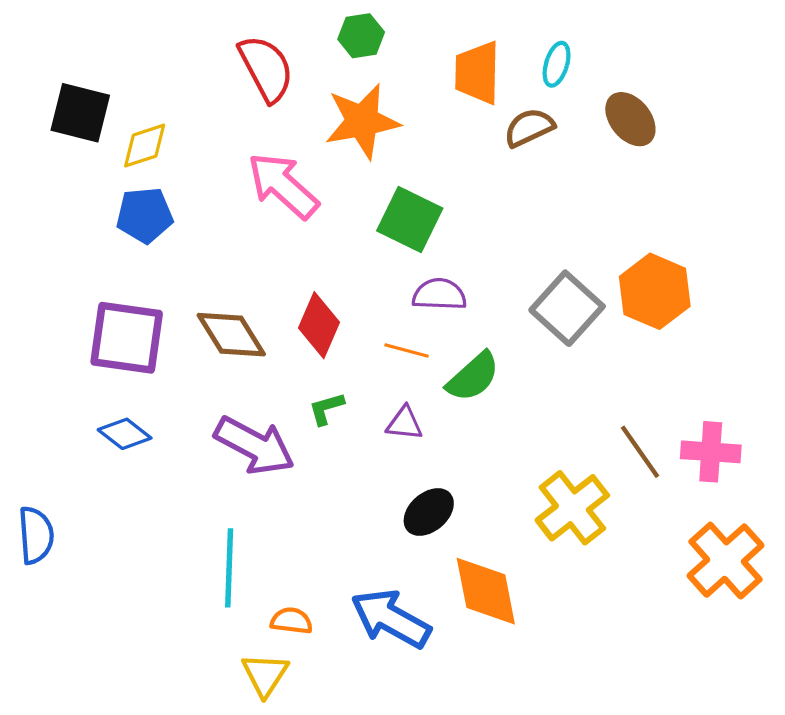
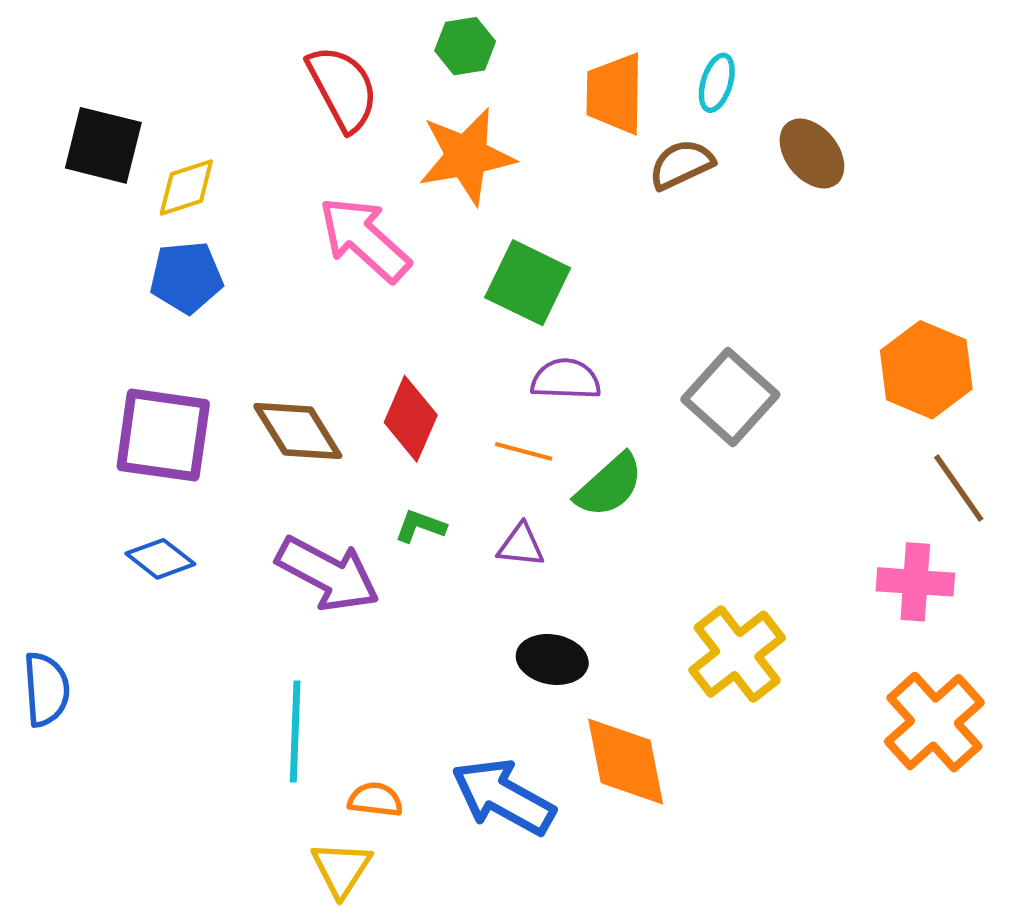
orange hexagon: (655, 291) -> (926, 370), moved
green L-shape: (326, 408) -> (420, 526), turned 36
brown line: (640, 452) -> (959, 488), moved
black ellipse: (429, 512) -> (552, 659), turned 51

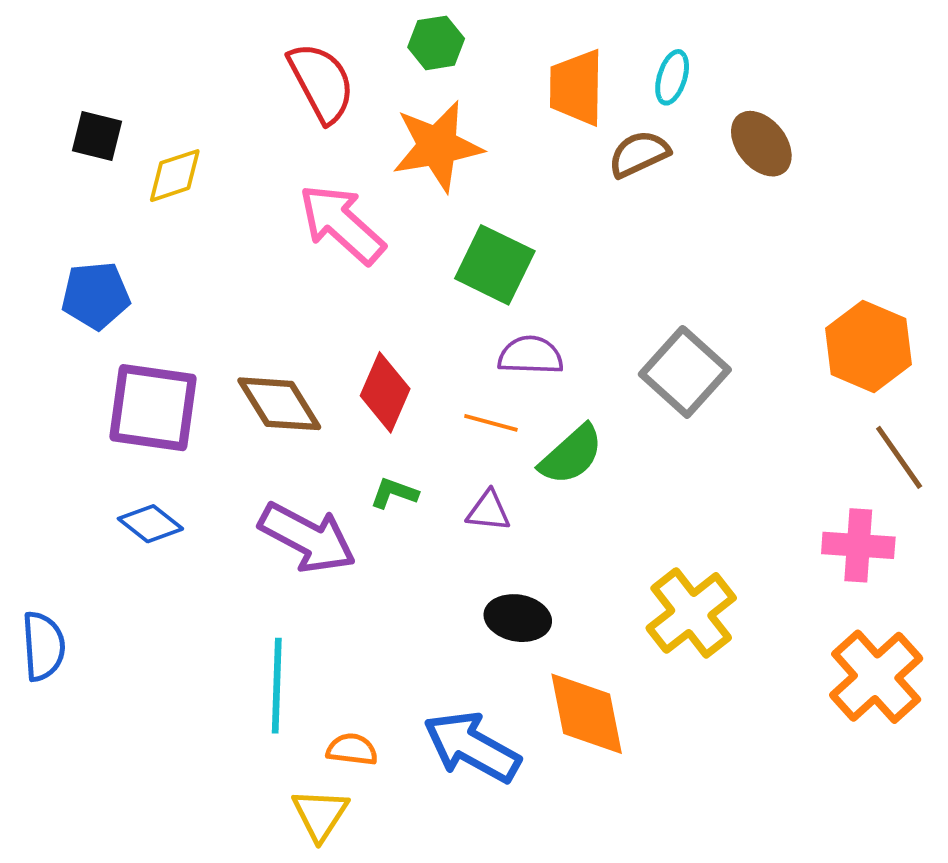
black square: (103, 145) -> (97, 136), size x0.7
blue pentagon: (186, 277) -> (96, 295), moved

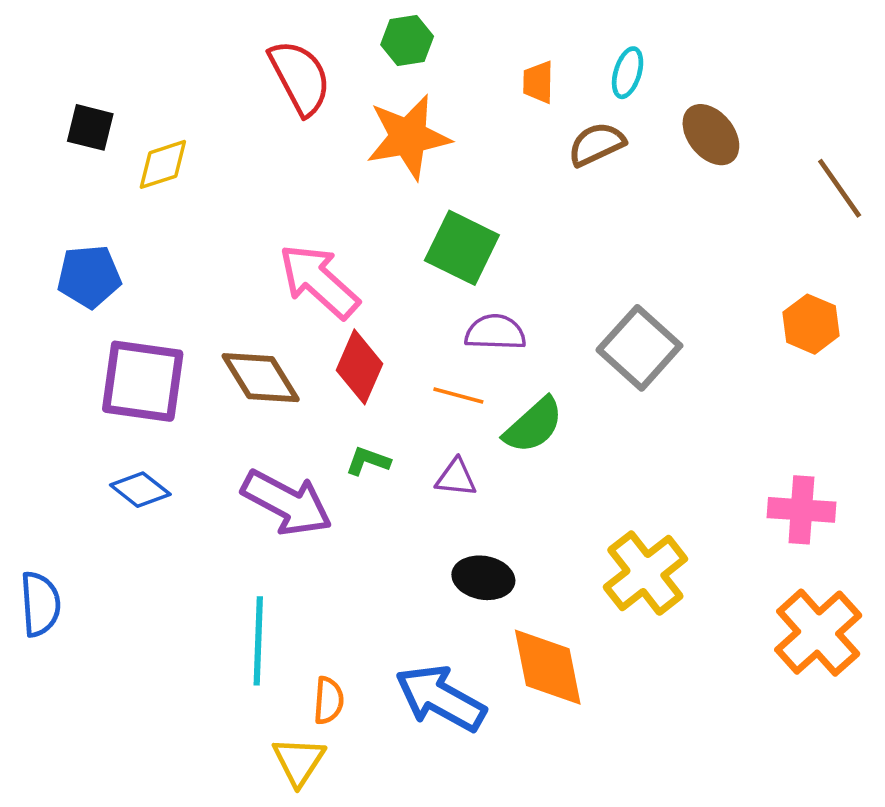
orange trapezoid: (576, 88) -> (538, 82), size x0.6
pink arrow: (342, 224) -> (319, 281), moved
orange hexagon: (868, 346) -> (811, 324), size x0.7
brown line: (899, 457) -> (840, 188), moved
orange semicircle: (352, 749) -> (329, 700), turned 87

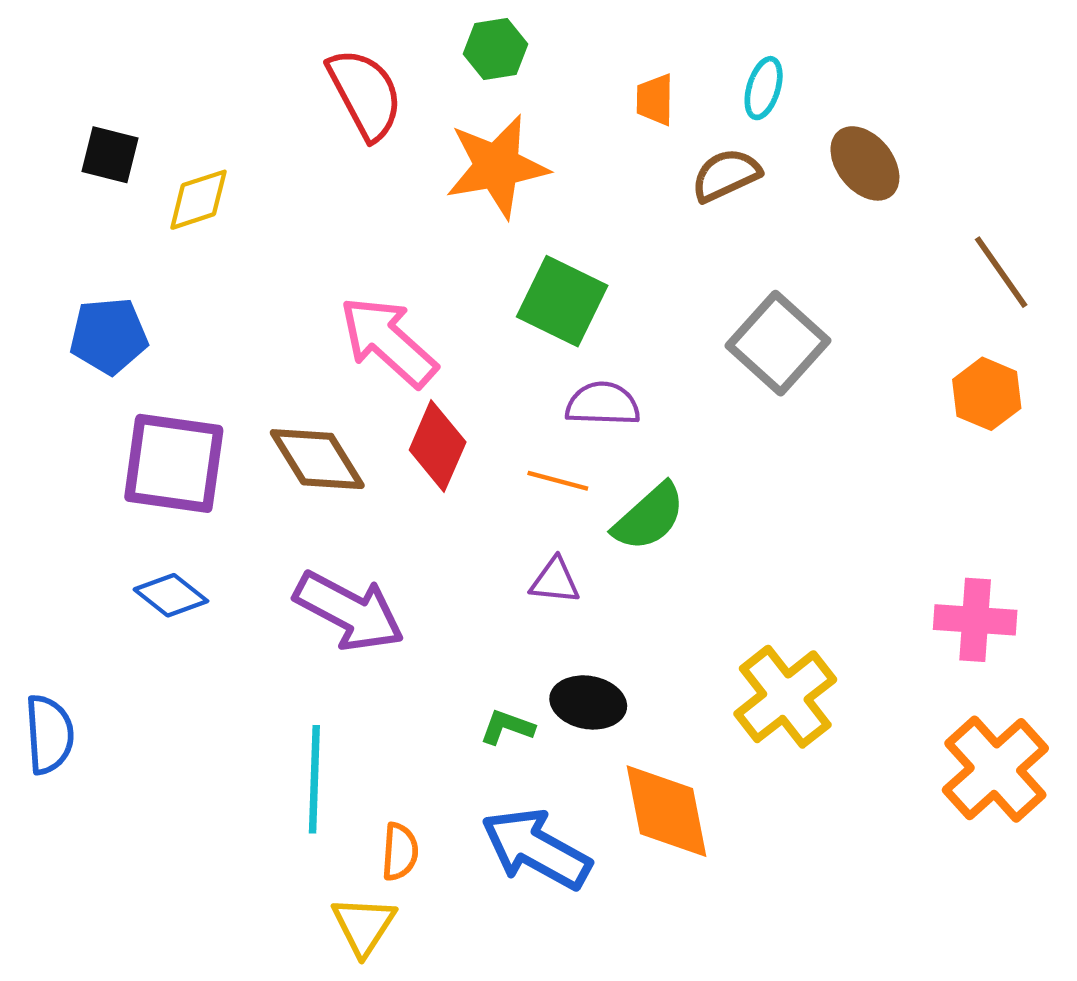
brown line: (840, 188) -> (1001, 272), moved
gray square: (639, 348) -> (778, 343), moved
green L-shape: (368, 461) -> (507, 727), moved

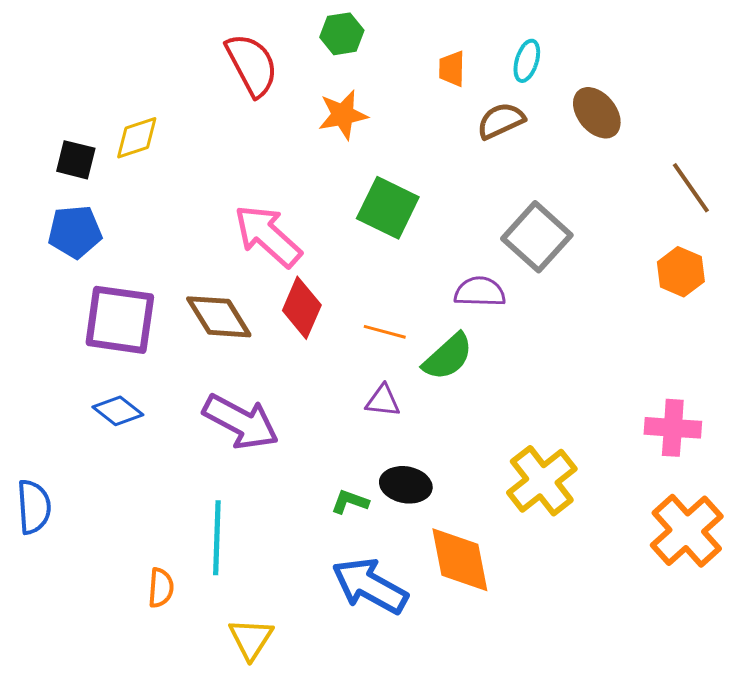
black square: (110, 155) -> (76, 160), moved
orange star: (497, 166) -> (343, 115), size x0.7
purple semicircle: (603, 404) -> (480, 292), moved
orange semicircle: (400, 852) -> (161, 588), moved

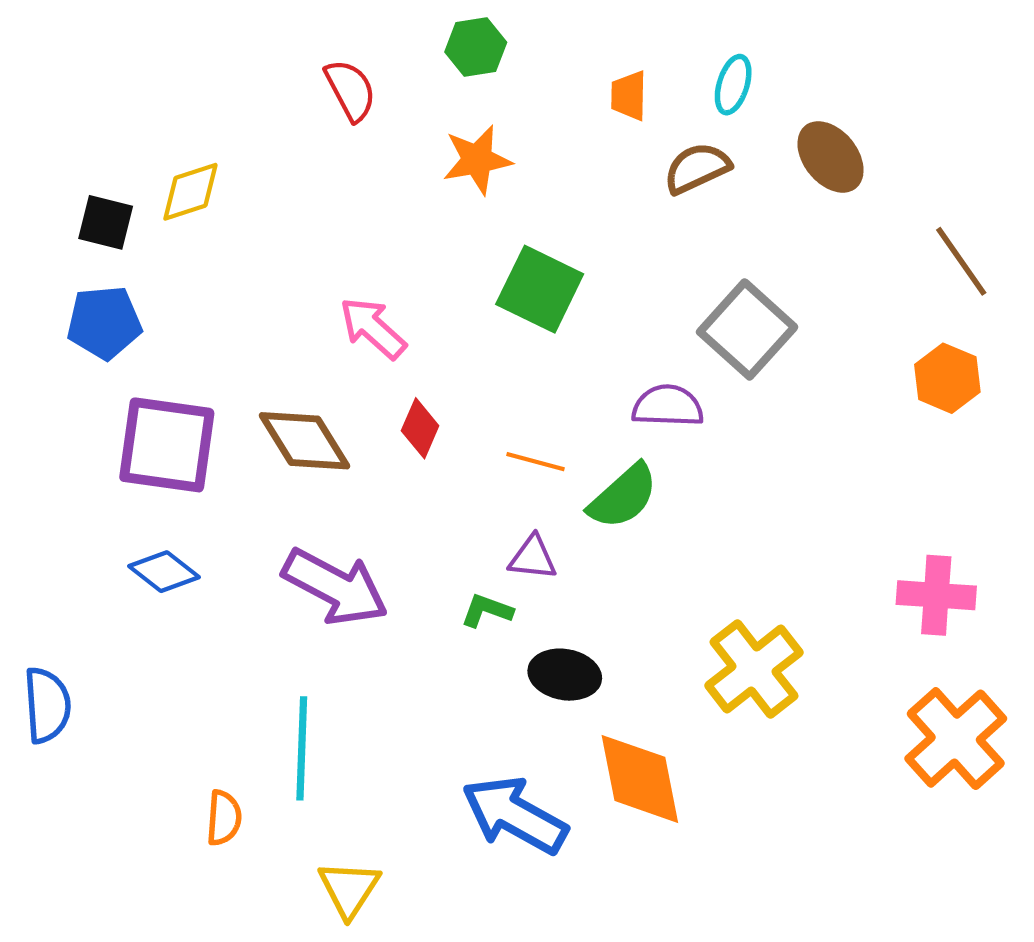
red semicircle: (252, 65) -> (350, 90), size x0.7
pink arrow: (268, 236) -> (373, 328), size x0.7
red diamond: (302, 308) -> (420, 428), size x0.7
green L-shape: (350, 502) -> (487, 611), moved

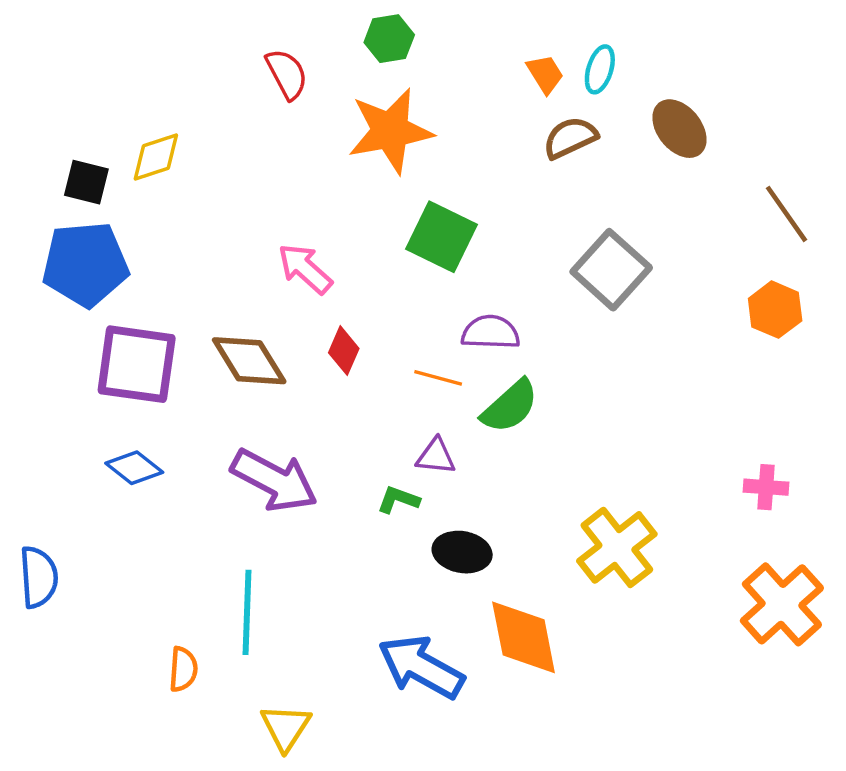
orange trapezoid: (629, 96) -> (545, 74), moved, turned 147
orange star: (477, 160) -> (390, 131), size x1.5
blue pentagon: (104, 323) -> (85, 264), size x1.4
purple semicircle: (668, 406) -> (491, 332), moved
pink cross: (936, 595) -> (766, 487), size x0.7

